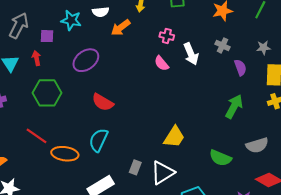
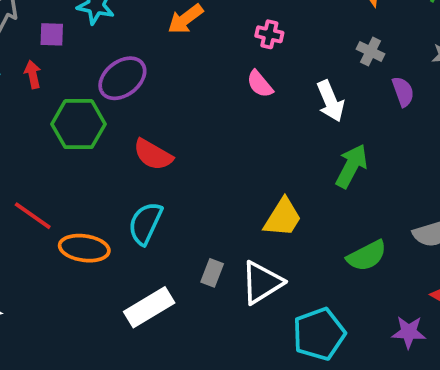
white arrow: (191, 54) -> (330, 101), moved
green hexagon: (47, 93) -> (79, 124), moved
green arrow: (234, 106) -> (351, 166), moved
green semicircle: (220, 158) -> (367, 256), turned -50

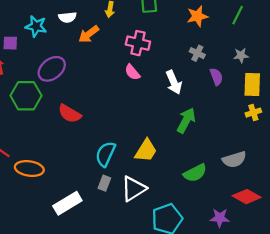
pink cross: (269, 34) -> (138, 43), size x1.5
cyan semicircle: (145, 223) -> (105, 154), moved

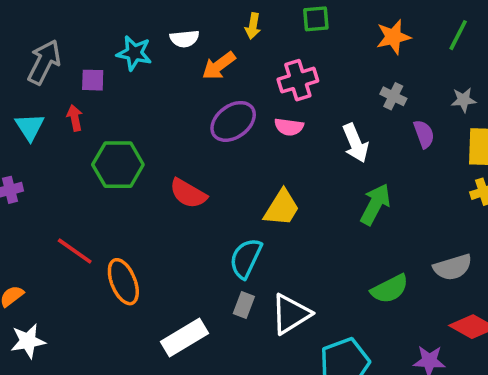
pink cross: (138, 43) -> (298, 80), turned -30
purple ellipse: (52, 69) -> (233, 121), moved
pink semicircle: (132, 72) -> (289, 127), turned -42
yellow trapezoid: (146, 151) -> (282, 208), moved
orange ellipse: (29, 169) -> (123, 282), turned 60

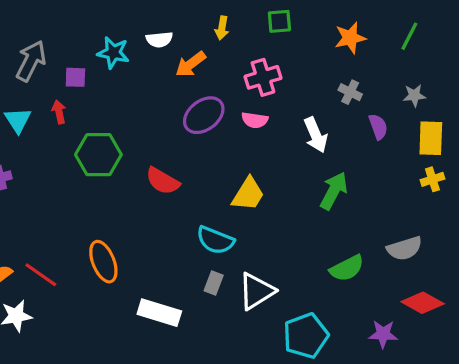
red line: (75, 251) -> (41, 275), moved
cyan semicircle: (246, 258) -> (215, 240), turned -93
white rectangle: (185, 337) -> (159, 313), turned 48

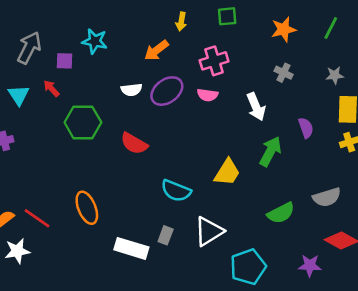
white semicircle: (159, 39) -> (131, 90), moved
red arrow: (59, 112) -> (51, 88), turned -30
purple semicircle: (378, 127) -> (306, 128), moved
yellow trapezoid: (248, 194) -> (227, 172), moved
gray rectangle: (214, 283) -> (166, 235), moved

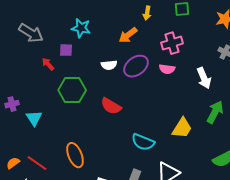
gray arrow: (29, 48) -> (31, 33), turned 95
purple square: (65, 61) -> (66, 50), moved
cyan triangle: (19, 95) -> (34, 118), moved

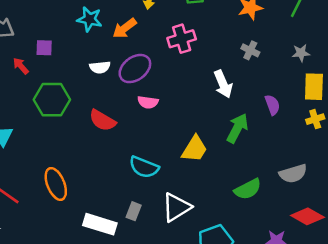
cyan star: (81, 28) -> (90, 19), moved
pink semicircle: (167, 69) -> (148, 102), moved

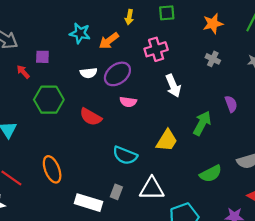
white arrow: (223, 84) -> (173, 86), moved
white triangle: (176, 207) -> (152, 189), turned 32

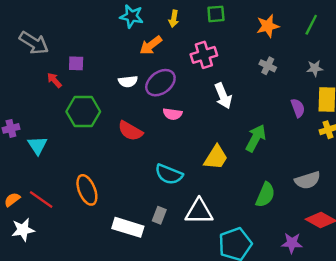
cyan star: (80, 33) -> (132, 16), moved
purple semicircle: (231, 104) -> (298, 108), moved
green semicircle: (211, 174) -> (265, 195), turned -40

